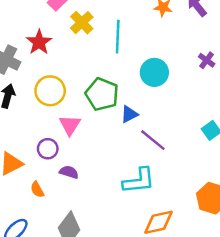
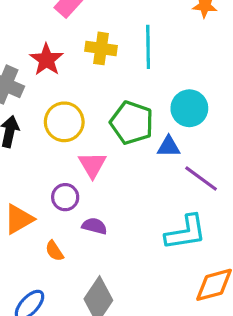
yellow cross: (82, 23) -> (101, 48), moved, turned -35
cyan circle: (154, 72) -> (189, 108), moved
blue triangle: (129, 114) -> (169, 147), turned 30

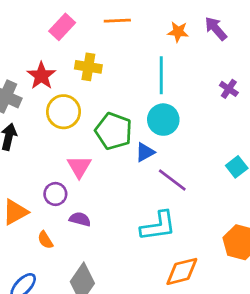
cyan line: (148, 47) -> (161, 75), moved
yellow circle: (64, 122) -> (64, 112), moved
blue triangle: (169, 147) -> (145, 152), turned -30

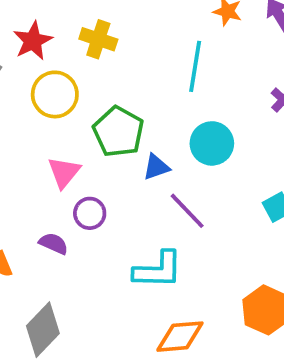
cyan circle: (163, 120) -> (212, 143), moved
purple circle: (55, 194) -> (90, 213), moved

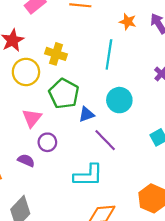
yellow cross: (98, 39) -> (56, 54), moved

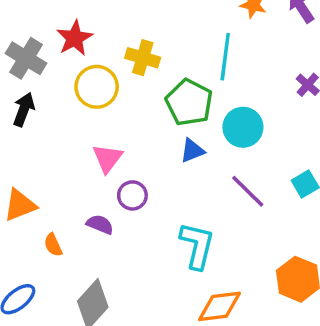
green pentagon: (64, 94) -> (189, 102), moved
purple line: (105, 140) -> (248, 191), moved
cyan L-shape: (88, 175) -> (197, 246), turned -76

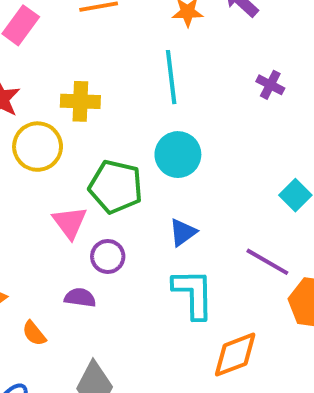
green pentagon: (189, 102) -> (116, 187), moved
cyan circle: (243, 127) -> (178, 155), moved
blue triangle: (192, 151) -> (183, 232), moved
purple line: (248, 191) -> (267, 262), moved

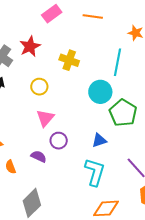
yellow circle: (38, 147) -> (39, 87), moved, size x0.7
cyan circle: (178, 155) -> (100, 92), moved
green pentagon: (116, 187) -> (123, 113), moved

